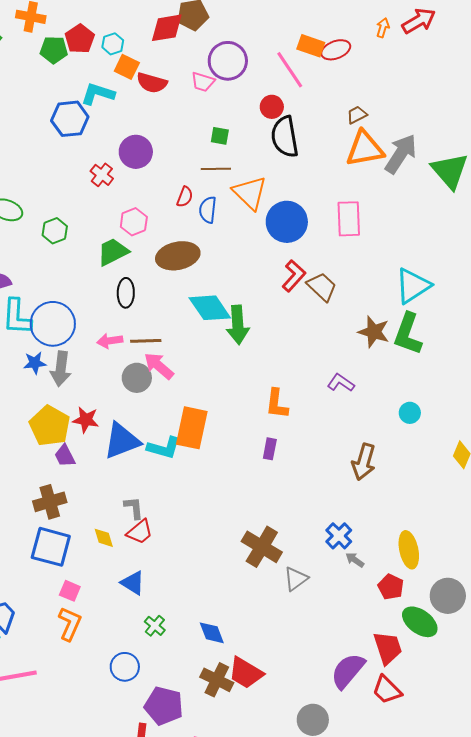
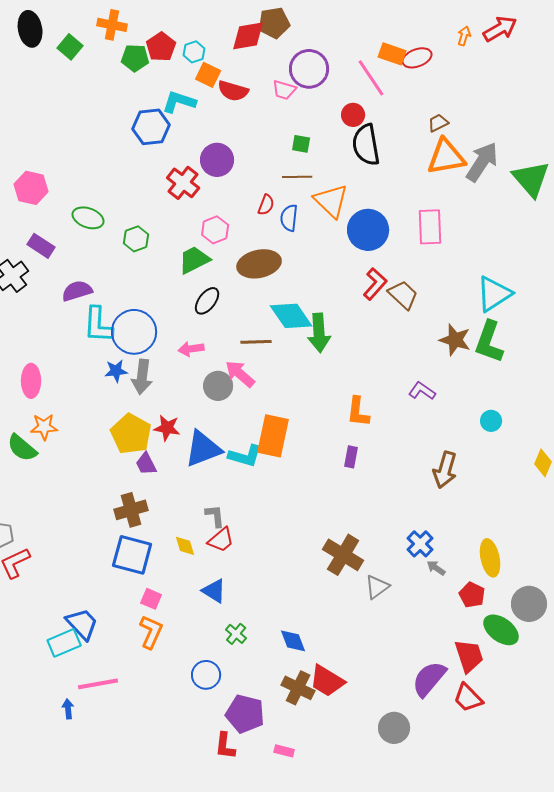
red cross: (102, 175) -> (183, 183), size x1.4
black ellipse: (126, 293) -> (207, 301), turned 36
brown line: (146, 341) -> (256, 342), moved

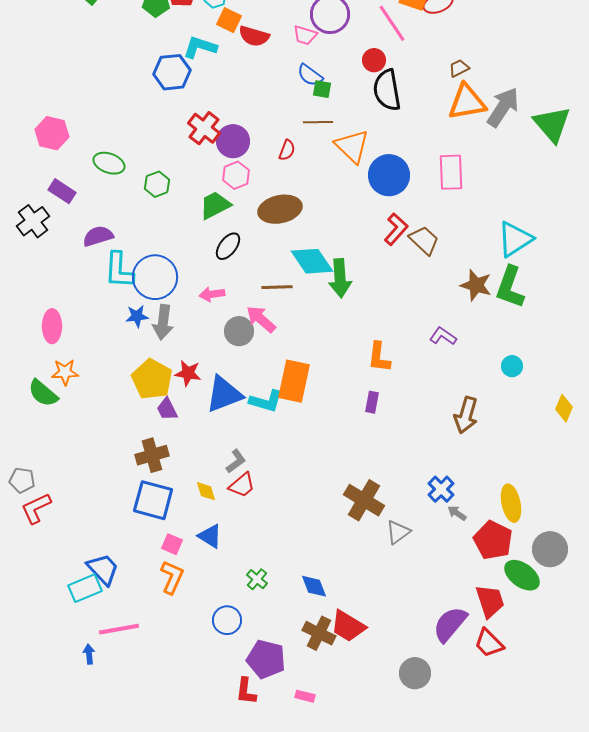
purple circle: (217, 160) -> (233, 141), moved
blue semicircle: (289, 218) -> (310, 75), moved, turned -60
gray L-shape: (215, 516) -> (236, 461), turned 60
blue triangle: (214, 591) -> (210, 536), moved
red pentagon: (472, 595) -> (493, 540), size x1.5

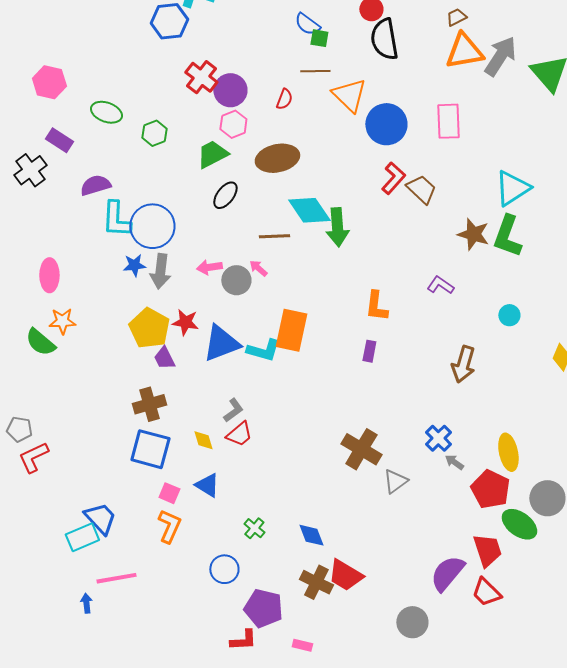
pink arrow: (212, 294) -> (209, 267), moved
pink arrow: (261, 319) -> (258, 268), size x0.6
red L-shape: (246, 691) -> (243, 640), turned -100

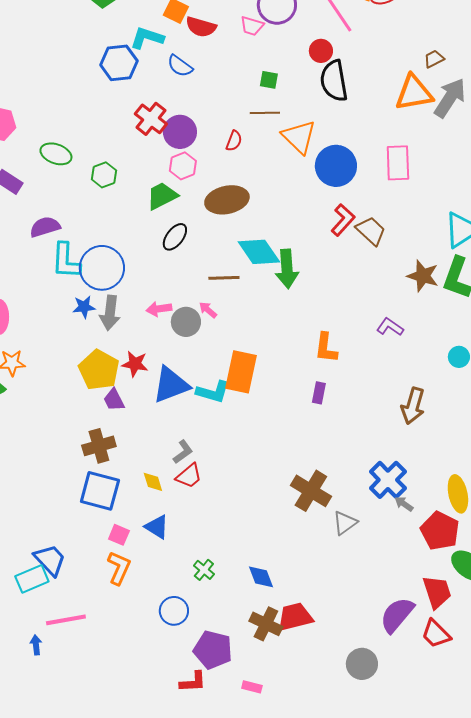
brown trapezoid: (456, 17) -> (434, 59), moved
blue semicircle: (307, 24) -> (180, 66), moved
blue cross: (438, 438) -> (388, 480), size x1.4
red trapezoid: (345, 575) -> (295, 617), turned 135

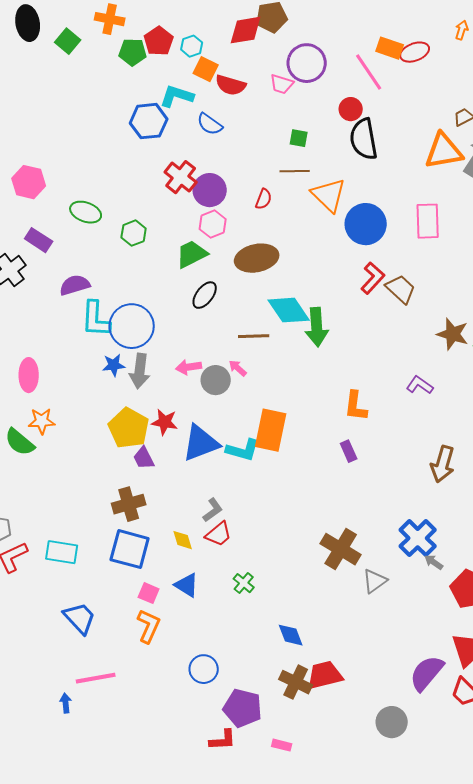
purple rectangle: (319, 393) -> (349, 451), turned -35
green cross: (204, 570) -> (244, 583), moved
cyan rectangle: (32, 579) -> (62, 552), moved, turned 32

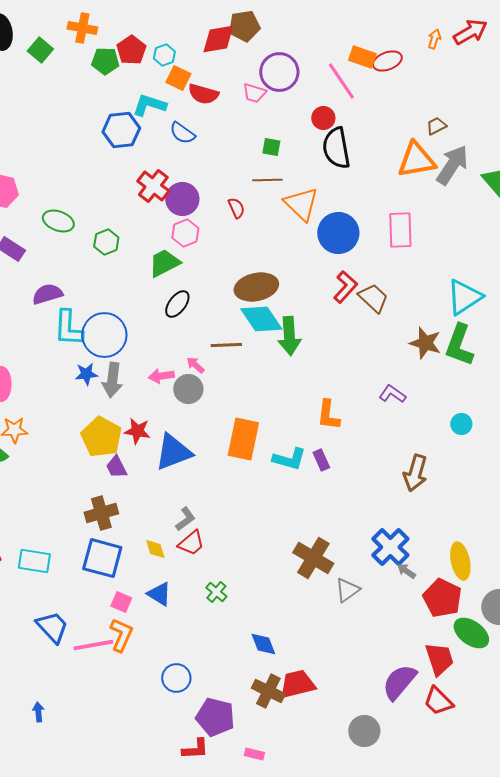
red semicircle: (264, 199) -> (236, 208), turned -45
brown ellipse: (257, 258) -> (256, 287), moved
pink arrow: (238, 368) -> (195, 365), moved
cyan L-shape: (243, 450) -> (289, 459), moved
pink line: (96, 678) -> (93, 645), moved

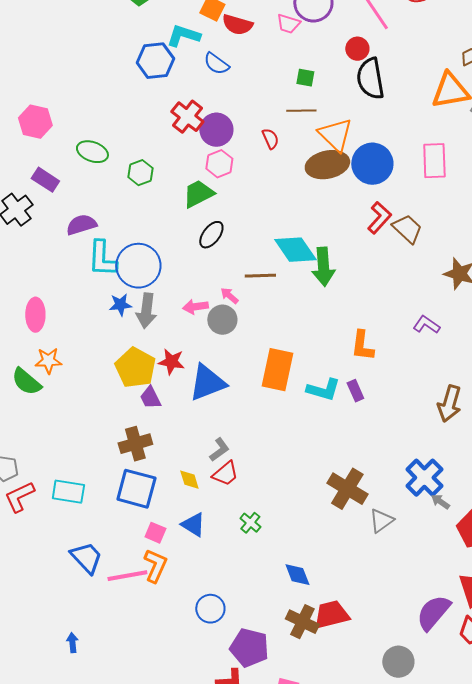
brown ellipse: (256, 287) -> (327, 165), moved

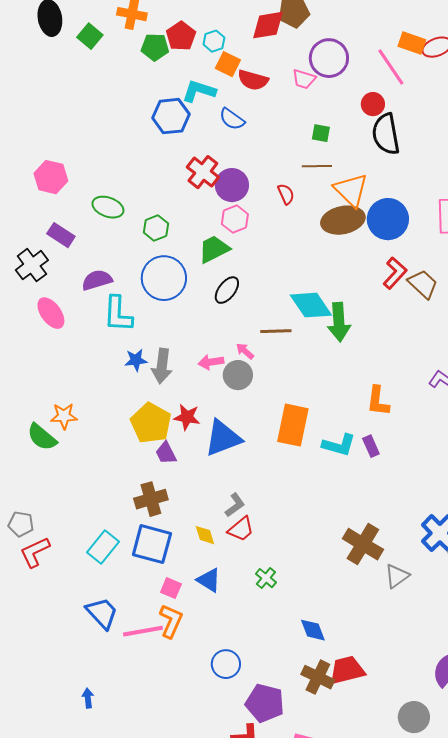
blue circle: (138, 266) -> (164, 278), moved
pink ellipse: (35, 315) -> (51, 313), moved, turned -36
cyan rectangle: (68, 492) -> (103, 547), moved, turned -60

